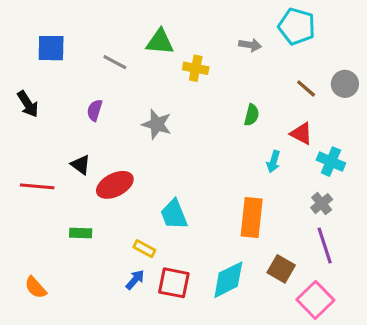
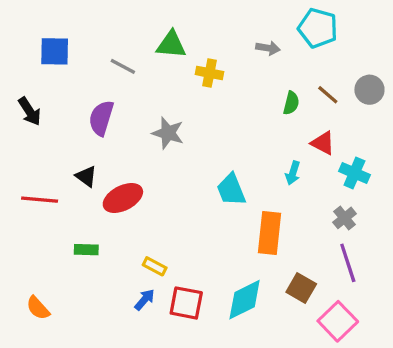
purple semicircle: (95, 110) -> (101, 118), size x1.5
green semicircle: (252, 115) -> (291, 103), moved
cyan trapezoid: (174, 214) -> (231, 190), moved

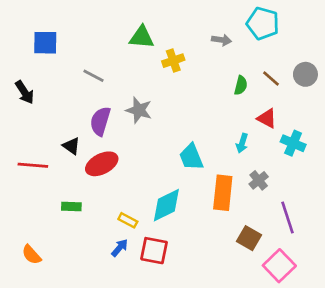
gray line: (123, 66) -> (93, 76), moved
yellow cross: (210, 73) -> (173, 61), turned -30
purple semicircle: (101, 118) -> (100, 121), moved
gray cross: (344, 218) -> (259, 180), moved
cyan diamond: (245, 300) -> (166, 205), moved

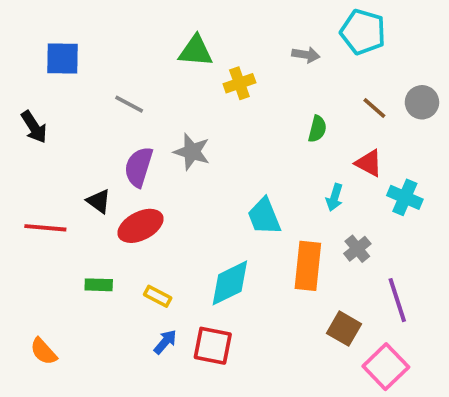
green semicircle: (241, 85) -> (317, 129), moved
yellow rectangle: (128, 220) -> (158, 296), moved

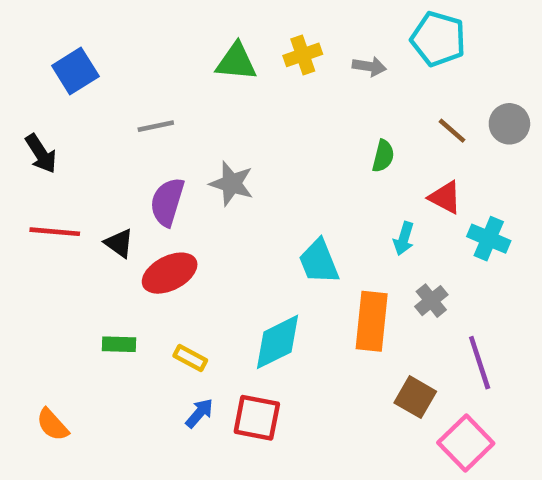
blue square: (63, 59) -> (75, 71), turned -33
yellow cross: (239, 83) -> (303, 55), moved
gray line: (129, 104) -> (156, 126), turned -40
red line: (45, 228) -> (55, 232), moved

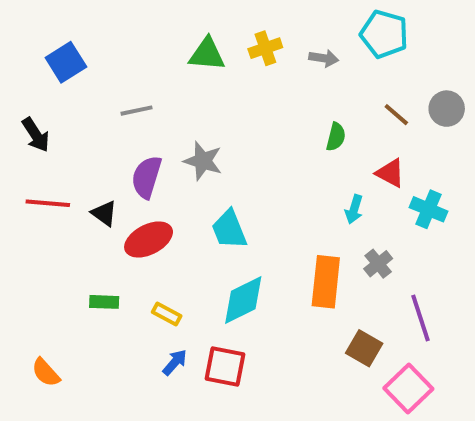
cyan trapezoid: (319, 262) -> (229, 229), moved

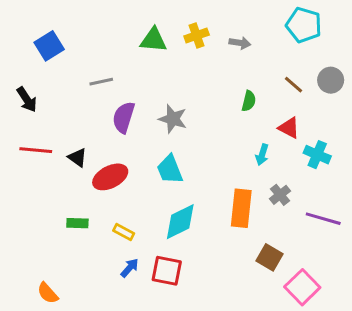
cyan pentagon: (384, 34) -> (304, 25), moved
gray star: (203, 161) -> (173, 119), moved
purple semicircle: (147, 177) -> (124, 117), moved
purple line: (420, 318) -> (323, 219), moved, turned -56
orange semicircle: (46, 372) -> (48, 293), moved

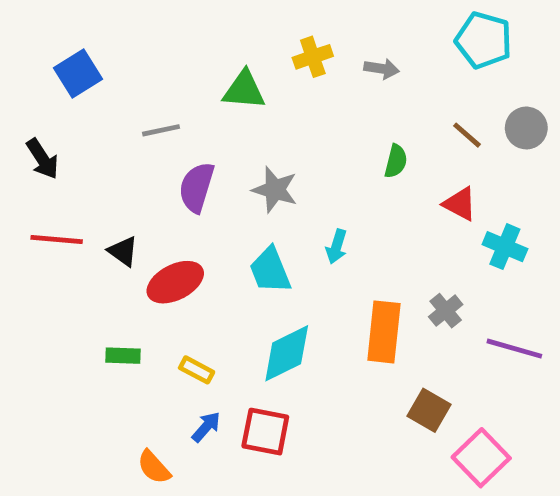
green triangle: (153, 40) -> (244, 90), moved
cyan arrow: (262, 155) -> (337, 247), moved
orange semicircle: (48, 293) -> (154, 467), moved

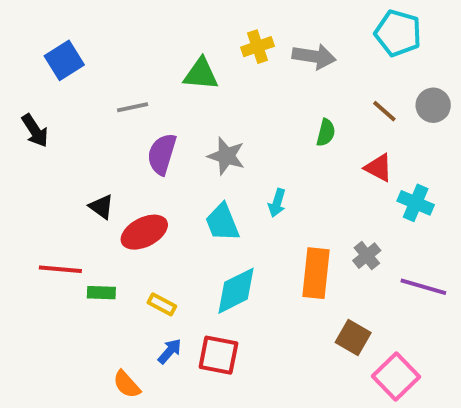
gray arrow: (382, 69) -> (314, 56), size x1.5
red line: (57, 239) -> (60, 269), moved

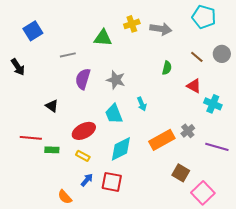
cyan arrow: (277, 203) -> (142, 104), turned -40
red ellipse: (144, 232) -> (84, 131), moved
orange rectangle: (316, 273) -> (162, 140), turned 55

